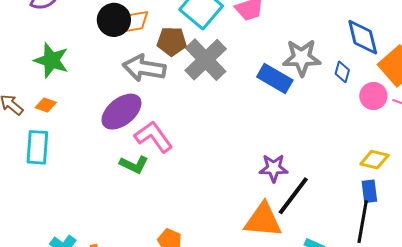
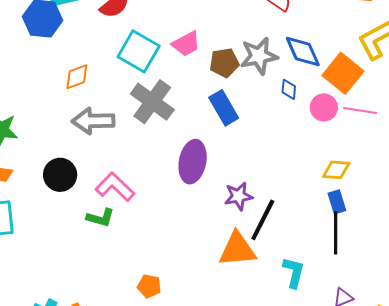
black circle: (114, 20) -> (60, 175), moved
brown pentagon: (172, 41) -> (224, 63), moved
gray star: (302, 58) -> (259, 56), moved
blue rectangle: (275, 79) -> (224, 108), turned 40
purple ellipse: (121, 112) -> (193, 162), moved, turned -30

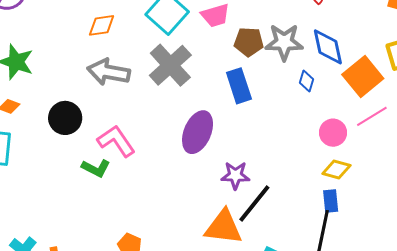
pink circle: (324, 107) -> (333, 133), moved
pink line: (360, 110) -> (372, 116), turned -52

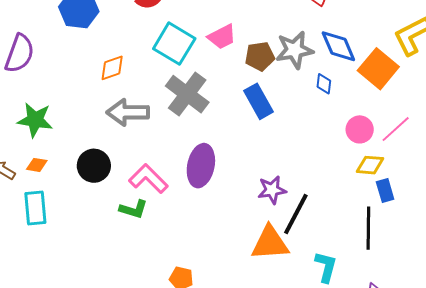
pink line: (372, 116) -> (396, 129), moved
purple ellipse: (198, 132) -> (201, 166), moved
blue rectangle: (331, 201) -> (385, 191), moved

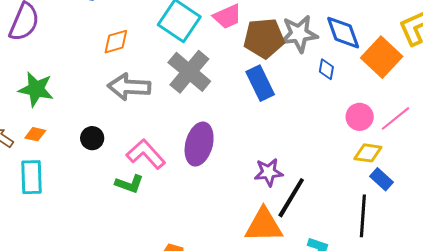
brown pentagon: (260, 56) -> (264, 38), size x1.4
black circle: (94, 166) -> (92, 138), size x0.7
blue rectangle: (385, 191) -> (381, 179), turned -35

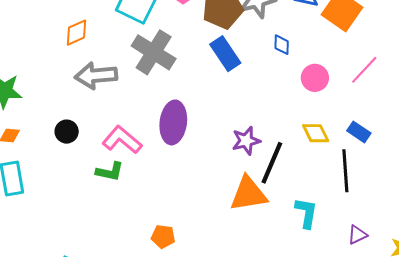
blue diamond: (326, 69) -> (282, 45), moved
pink circle: (360, 117) -> (315, 78), moved
yellow diamond: (368, 153) -> (316, 133), moved, turned 64

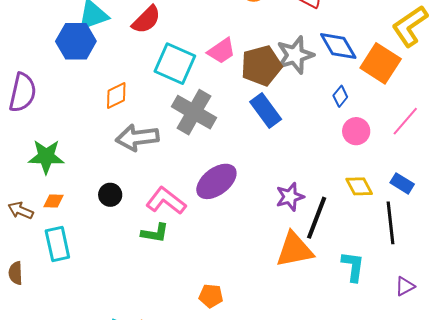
blue diamond: (282, 45) -> (340, 96), moved, turned 40
purple ellipse: (173, 122) -> (216, 181), turned 48

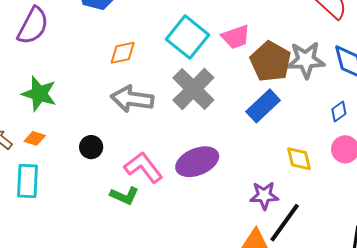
brown pentagon: (261, 66) -> (271, 61), turned 30
blue rectangle: (266, 111) -> (263, 106), turned 68
yellow diamond: (359, 186) -> (299, 159), moved

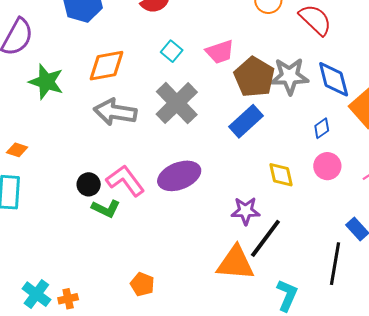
cyan square: (188, 37) -> (172, 51), size x0.5
orange diamond: (123, 53) -> (107, 66), size x1.4
green star: (39, 94) -> (46, 82), moved
black circle: (91, 147) -> (89, 184), moved

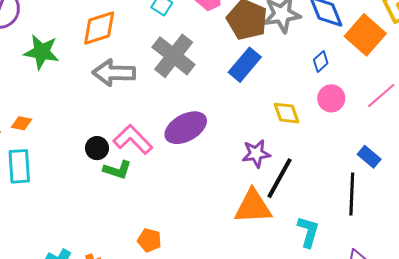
orange pentagon: (142, 284) -> (149, 240), moved

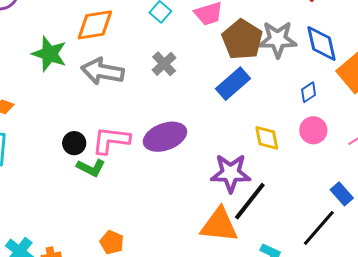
green star: (41, 52) -> (49, 54), moved
gray cross: (174, 56) -> (164, 64), size x0.6
pink L-shape: (133, 139) -> (111, 140), turned -48
purple star: (256, 154) -> (231, 173), size x1.4
black line: (352, 194) -> (319, 228), turned 30

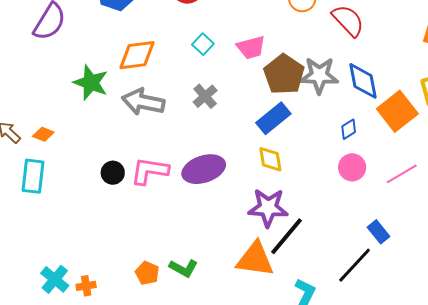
yellow diamond: (267, 138) -> (270, 159), moved
green L-shape: (91, 168) -> (184, 268), moved

